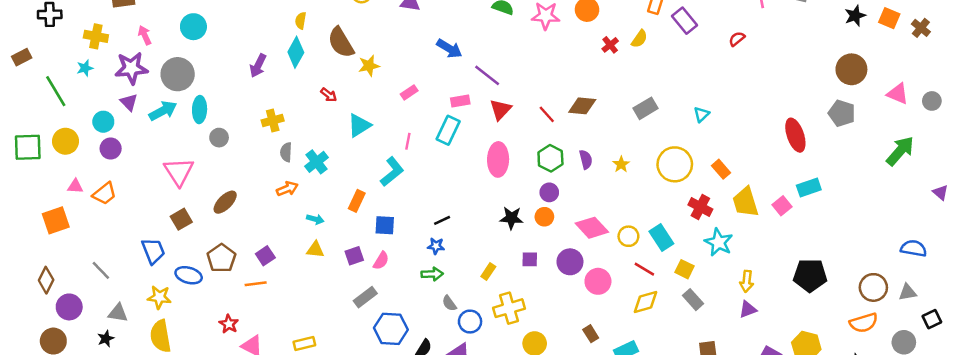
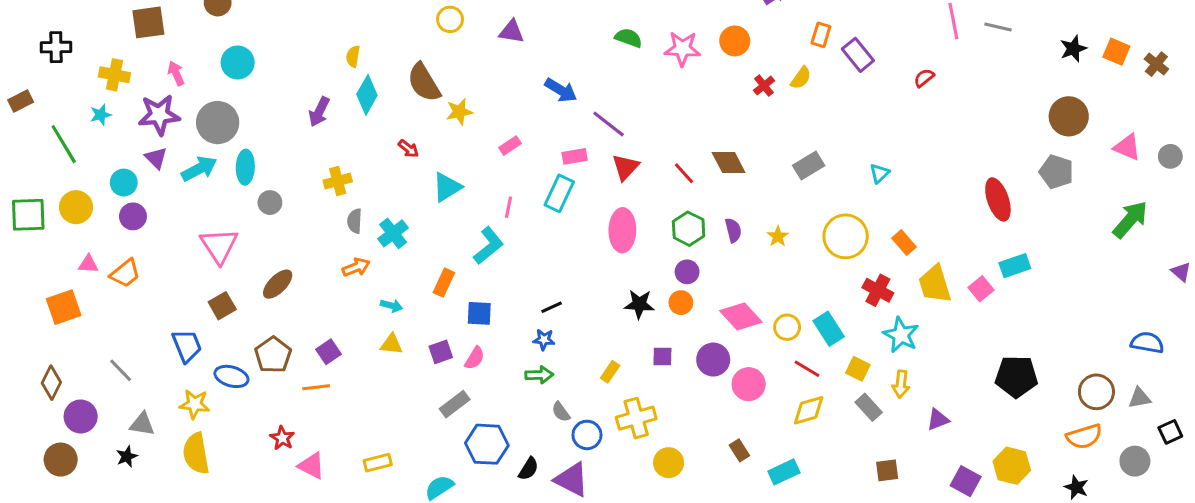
yellow semicircle: (301, 21) -> (353, 56), moved
brown diamond: (582, 106) -> (729, 163), turned 56
yellow arrow: (747, 281) -> (901, 384), moved

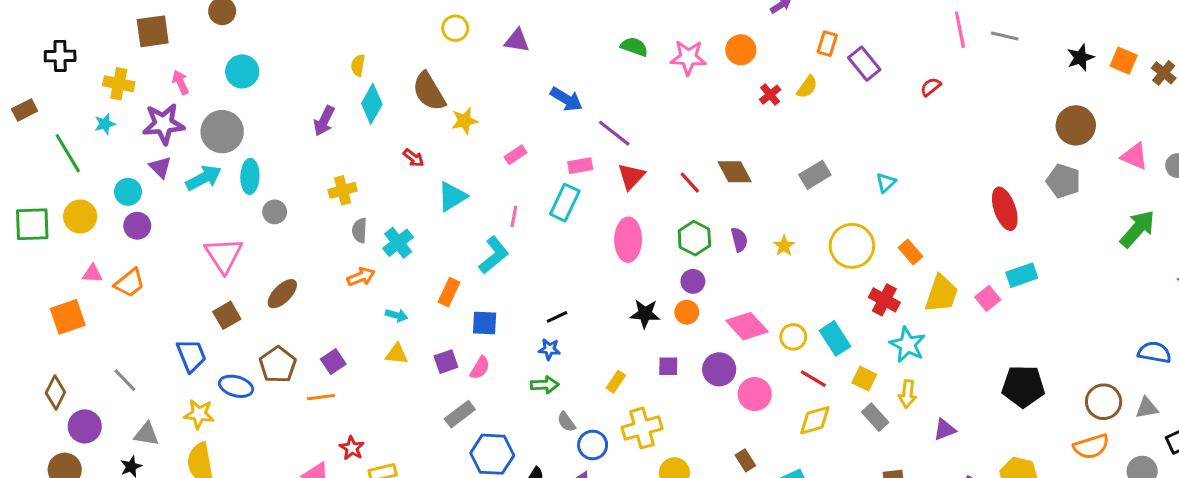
yellow trapezoid: (935, 284) -> (941, 294), turned -144
red star: (282, 438) -> (352, 448), moved

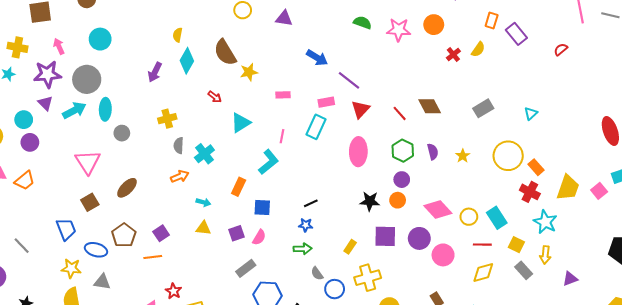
pink rectangle: (515, 155) -> (283, 95), turned 32
orange rectangle: (911, 252) -> (536, 167), moved
purple square: (668, 366) -> (385, 236), size x1.6
red line: (813, 379) -> (482, 245), turned -30
gray triangle: (147, 434) -> (102, 282), moved

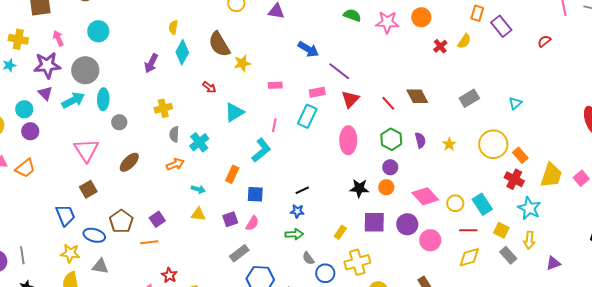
brown ellipse: (127, 188) -> (129, 162), moved
gray line: (22, 246) -> (22, 255), moved, turned 36

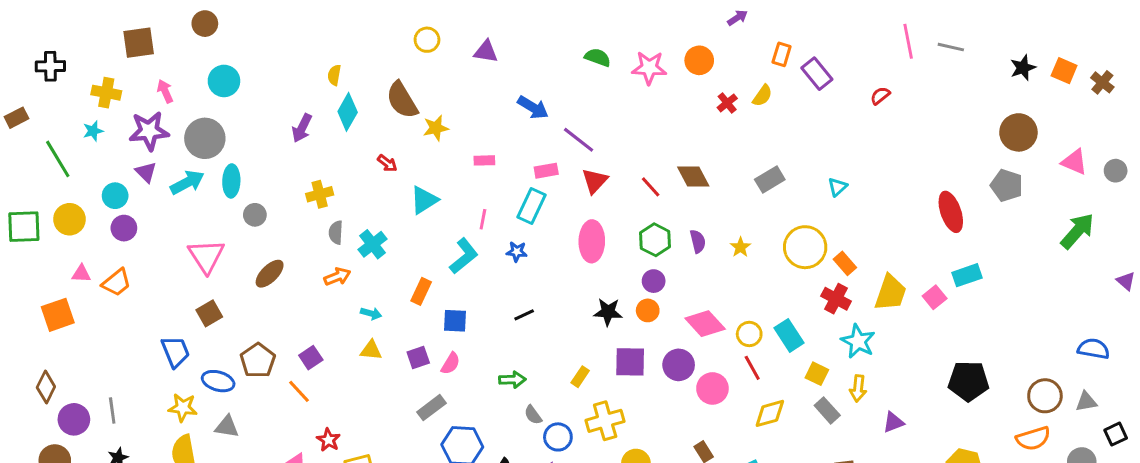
blue star: (297, 211) -> (517, 252), moved
red line: (468, 230) -> (752, 368), moved, turned 60
orange line: (149, 242) -> (299, 391), turned 54

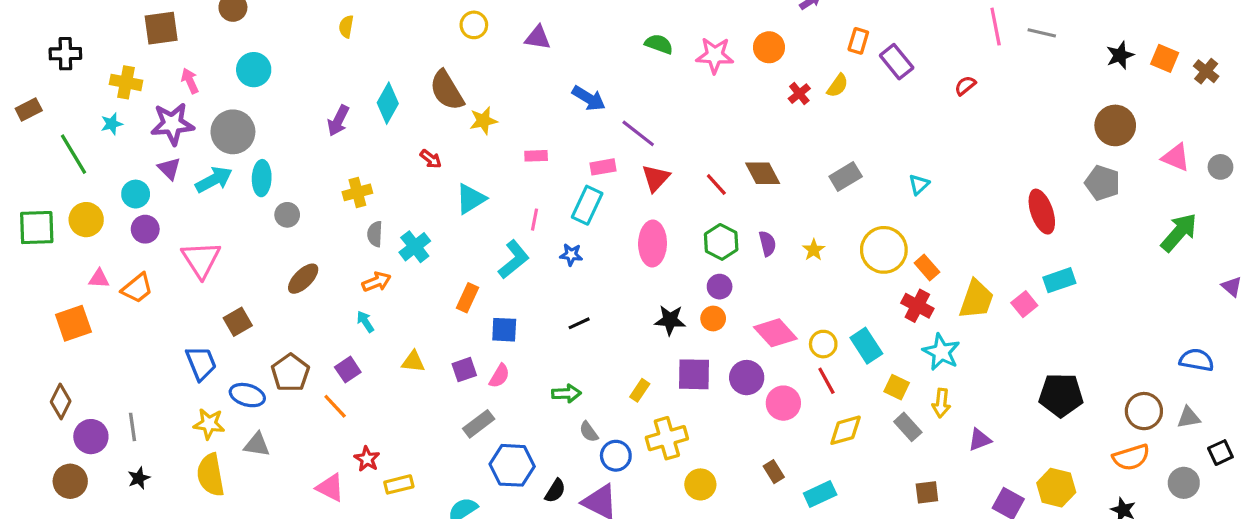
yellow semicircle: (334, 75) -> (346, 27), moved
pink triangle: (206, 256) -> (201, 259), moved
cyan arrow: (371, 313) -> (365, 322), moved, turned -138

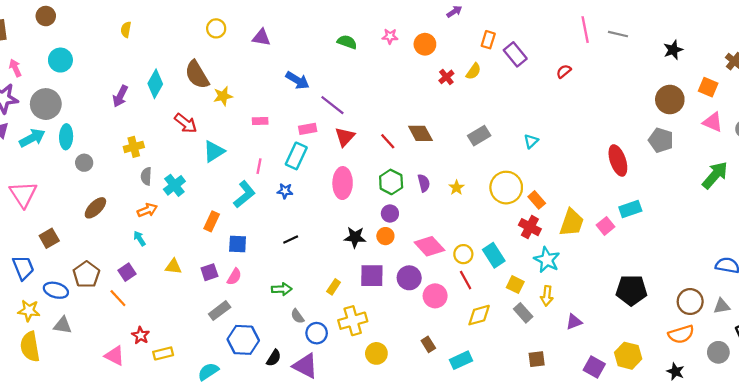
pink star: (715, 55) -> (390, 36), moved, size x0.6
orange square: (1165, 58) -> (708, 87), moved
red arrow: (431, 159) -> (186, 123), size x1.5

